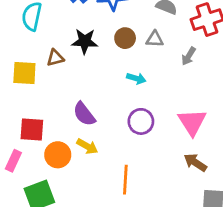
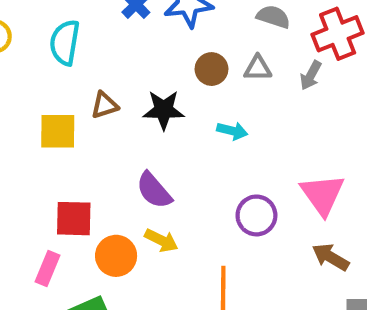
black star: (85, 41) -> (164, 110), moved
gray arrow: (189, 56) -> (311, 75), moved
purple circle: (141, 121) -> (256, 215), moved

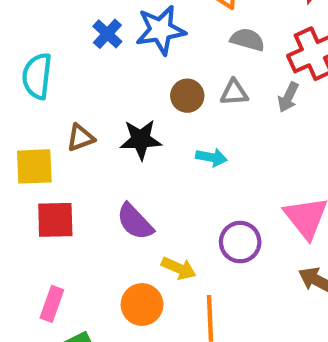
red square: (74, 219) -> (55, 220), moved
yellow arrow: (161, 240) -> (179, 268), moved
orange circle: (116, 256) -> (142, 305), moved
pink rectangle: (47, 269) -> (52, 304), moved

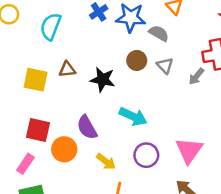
gray semicircle: (247, 40) -> (159, 33), moved
gray triangle: (234, 93) -> (165, 66), turned 36
cyan arrow: (211, 157) -> (133, 117), moved, size x1.5
red square: (55, 220) -> (38, 130), moved
orange circle: (142, 305) -> (64, 149), moved

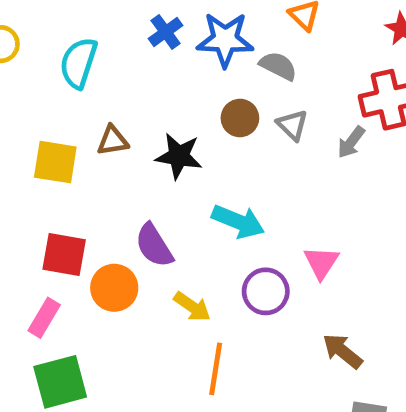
pink triangle: (189, 150) -> (321, 262), moved, size x0.7

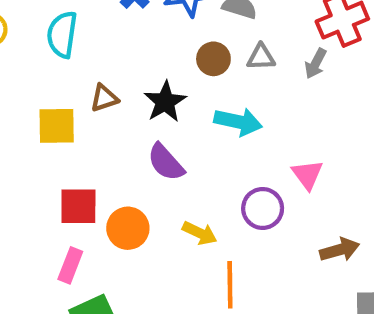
gray triangle: (292, 125) -> (261, 57), turned -36
black star: (179, 156) -> (165, 102), turned -30
cyan arrow: (238, 221) -> (238, 122), moved
purple semicircle: (154, 245) -> (166, 162), moved
brown arrow: (342, 351) -> (340, 250), turned 135

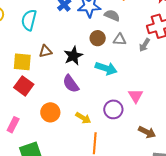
red square: (78, 206) -> (24, 86), moved, turned 30
brown arrow: (340, 250) -> (147, 132), turned 36
pink rectangle: (70, 265) -> (13, 125), moved

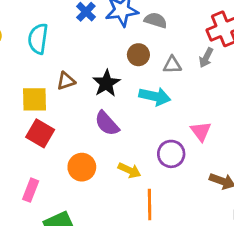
gray triangle: (120, 40) -> (172, 65), moved

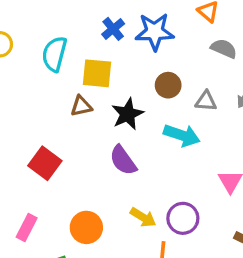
gray semicircle: (156, 20) -> (224, 48), moved
yellow square: (34, 99) -> (97, 73), moved
purple circle: (171, 154) -> (183, 218), moved
orange circle: (82, 167) -> (86, 227), moved

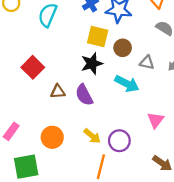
yellow square: (97, 73) -> (98, 36), moved
brown triangle: (81, 106) -> (58, 92), moved
red square: (45, 163) -> (33, 67), moved

